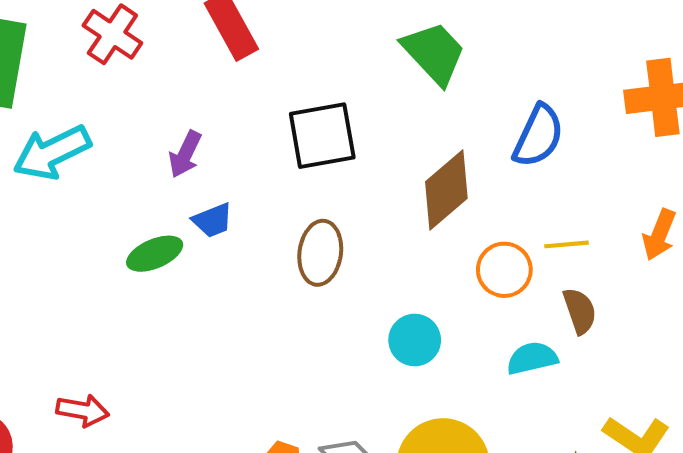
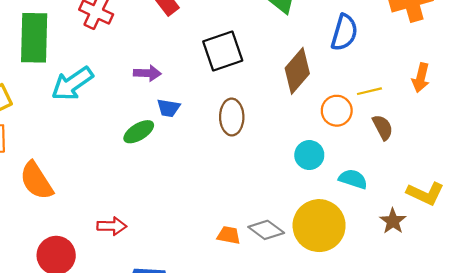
purple arrow: (185, 154) -> (147, 73), turned -105
blue trapezoid: (213, 220) -> (168, 108), turned 40
cyan circle: (415, 340) -> (309, 155), moved
cyan semicircle: (532, 358) -> (353, 179), moved, turned 40

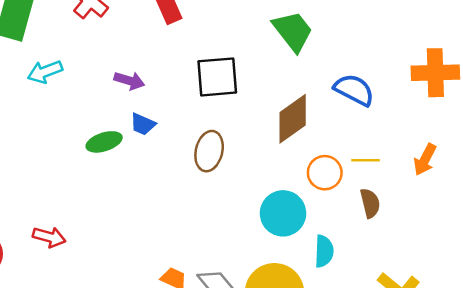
blue semicircle: (344, 33) -> (354, 90), turned -93
cyan arrow: (72, 84) -> (45, 72), size x0.7
cyan circle: (309, 155) -> (283, 213), size x1.4
cyan semicircle: (353, 179) -> (324, 251), turned 60

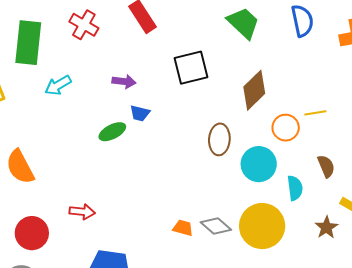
blue semicircle: (354, 90) -> (302, 21), moved, turned 60
brown ellipse: (209, 151) -> (219, 139), moved
brown semicircle: (370, 203) -> (326, 166), moved

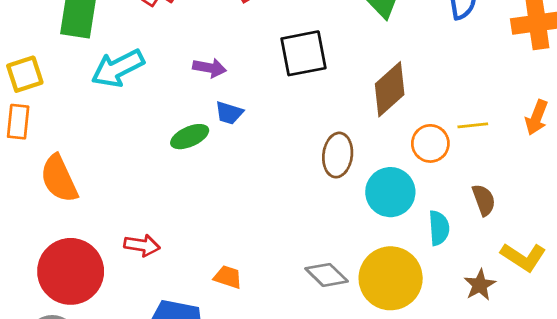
cyan arrow: (58, 85) -> (118, 68), size x1.4
orange trapezoid: (183, 228) -> (228, 277), moved
red circle: (32, 233) -> (71, 271), size x1.4

